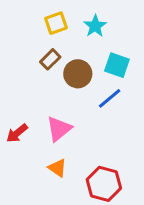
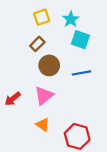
cyan square: (117, 65) -> (80, 40), moved
brown circle: (78, 74) -> (49, 65), moved
blue line: (110, 98) -> (81, 73), turned 30

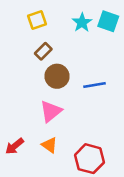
yellow square: (42, 17) -> (37, 20), moved
cyan square: (80, 40) -> (108, 21), moved
red arrow: (13, 99) -> (15, 146), moved

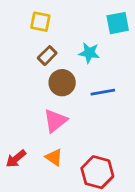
yellow square: (37, 20) -> (40, 22), turned 30
cyan square: (108, 21) -> (118, 23), turned -30
cyan star: (82, 22) -> (89, 53), moved, turned -30

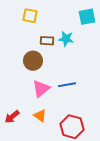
brown rectangle: (47, 56) -> (47, 41), moved, turned 48
brown circle: (62, 83) -> (33, 61), moved
blue line: (103, 92) -> (67, 85), moved

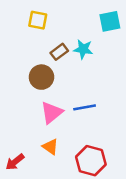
brown rectangle: (47, 41) -> (59, 52), turned -40
red arrow: (12, 117) -> (15, 162), moved

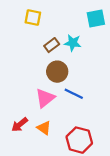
brown circle: (41, 77) -> (57, 72), moved
blue line: (85, 107) -> (74, 94), turned 36
red arrow: (15, 162) -> (20, 125), moved

